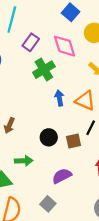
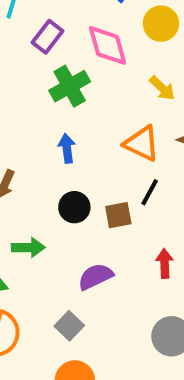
blue arrow: (59, 98) -> (67, 148), moved

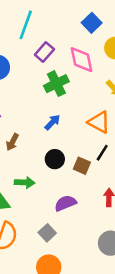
blue arrow: (67, 148) -> (52, 122), turned 48
brown square: (118, 215) -> (82, 166), turned 30

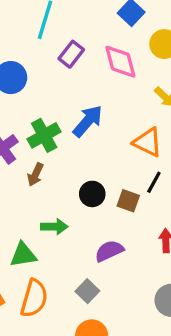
green cross: (56, 84) -> (44, 135), moved
blue arrow: (52, 122) -> (88, 121), moved, size x1.5

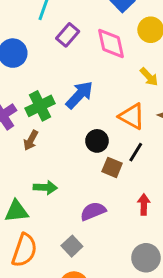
black circle: (92, 194) -> (97, 141), moved

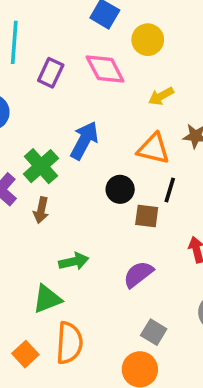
yellow arrow: (149, 77) -> (161, 96), turned 120
gray square: (72, 246) -> (154, 332), moved

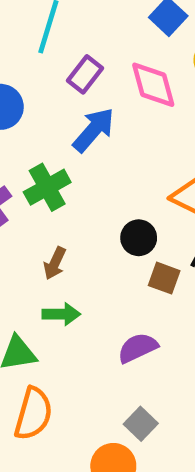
blue arrow: (84, 140) -> (94, 130), moved
brown arrow: (41, 210) -> (55, 263), moved

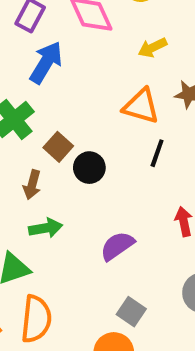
black circle: (139, 238) -> (89, 168), moved
brown square: (164, 278) -> (58, 147), moved, turned 32

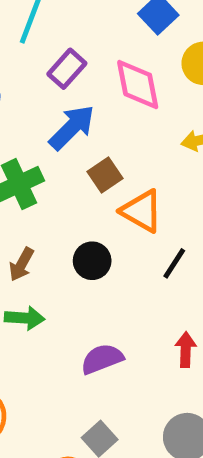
orange triangle: (141, 106) -> (142, 211), moved
brown square: (58, 147) -> (105, 175), moved

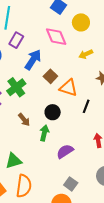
purple rectangle: (67, 69) -> (16, 40), moved
brown arrow: (21, 264) -> (24, 120), turned -56
green arrow: (25, 318) -> (44, 133), moved, turned -70

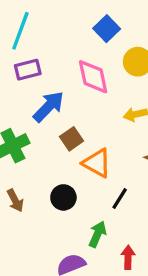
purple rectangle: (16, 40) -> (28, 70), turned 35
green arrow: (44, 133) -> (97, 234), moved

